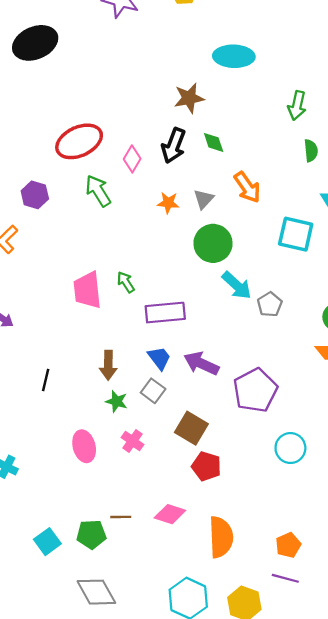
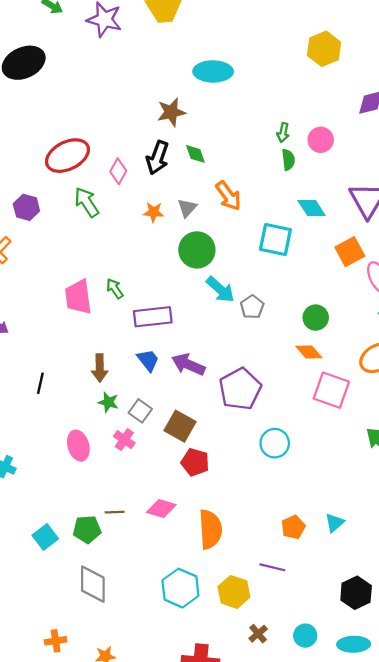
green arrow: (297, 106) -> (283, 133), moved, size x0.7
gray square: (153, 391) -> (140, 411), moved
orange pentagon: (288, 545) -> (293, 527), moved
gray diamond: (96, 592) -> (93, 584), turned 30

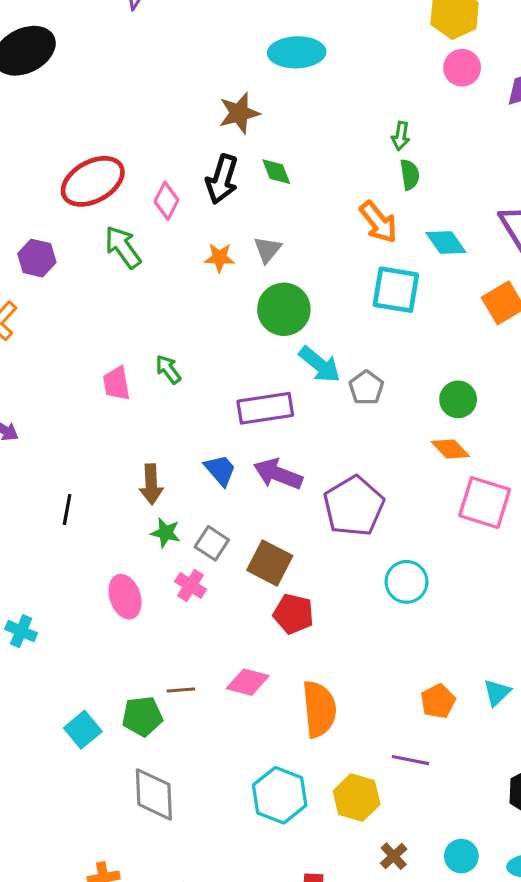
pink circle: (321, 140) -> (462, 68), moved
orange arrow: (228, 196) -> (379, 222), moved
pink trapezoid: (78, 297) -> (116, 383), size x0.7
purple rectangle: (153, 317) -> (265, 408), moved

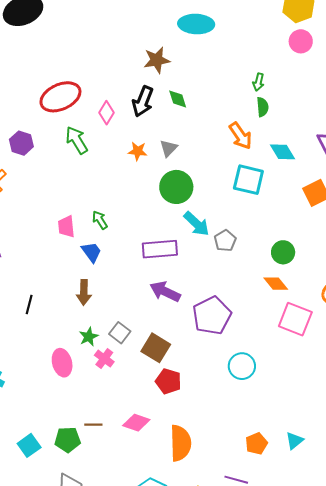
blue trapezoid: (220, 470) -> (92, 252), moved
green star: (166, 533) -> (89, 337), moved, turned 30

